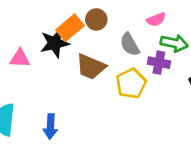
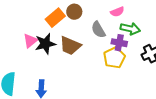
black star: (55, 43) -> (45, 44), moved
pink triangle: (20, 58) -> (30, 41), moved, turned -42
yellow pentagon: (131, 83) -> (114, 58), moved

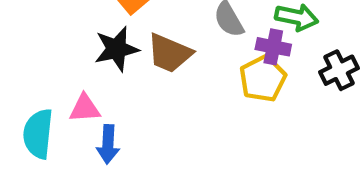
pink triangle: (30, 41) -> (85, 108), moved, turned 35

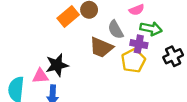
black star: (117, 49) -> (57, 65), moved
brown trapezoid: (169, 53) -> (101, 47), moved

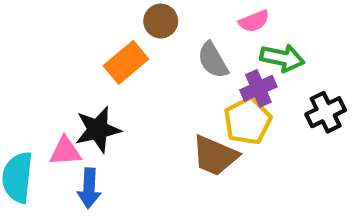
orange rectangle: (68, 16) -> (126, 62), moved
purple cross: (139, 44) -> (258, 88), turned -35
brown trapezoid: (101, 47) -> (215, 156), moved

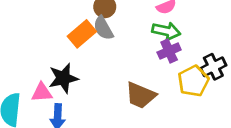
green arrow: (282, 58) -> (166, 31), moved
gray semicircle: (213, 60) -> (103, 28), moved
yellow pentagon: (248, 121) -> (193, 81), moved

